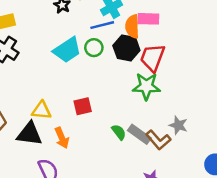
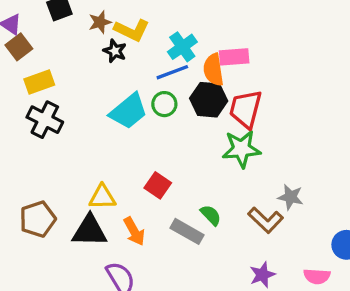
red square: (83, 106) -> (158, 185), turned -36
gray rectangle: (139, 134) -> (187, 231), moved

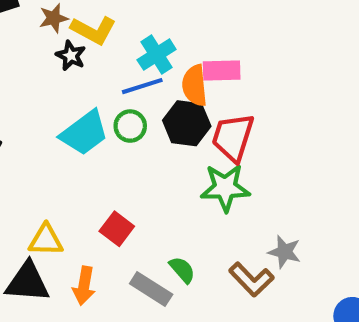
orange arrow: (134, 231) -> (84, 286), turned 36

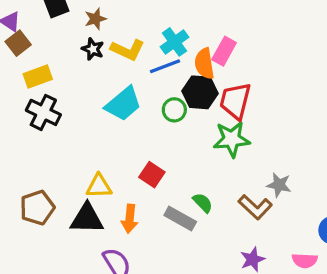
yellow L-shape: (93, 30) -> (128, 50), moved
black star: (71, 56) -> (93, 49), moved
pink rectangle: (222, 70) -> (224, 51), turned -56
green circle: (130, 126) -> (174, 110), moved

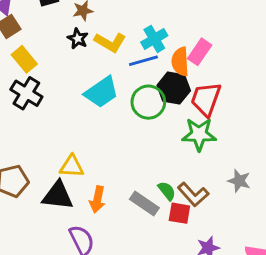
yellow rectangle: (38, 77) -> (24, 59), turned 65
green circle: (174, 110) -> (148, 102), size x1.5
red square: (152, 175) -> (179, 213), moved, turned -30
brown L-shape: (255, 207) -> (193, 194), moved

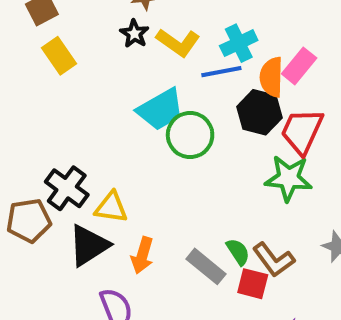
black cross: (26, 93) -> (67, 188), moved
green circle: (148, 102) -> (190, 135), moved
black triangle: (58, 196) -> (89, 245), turned -44

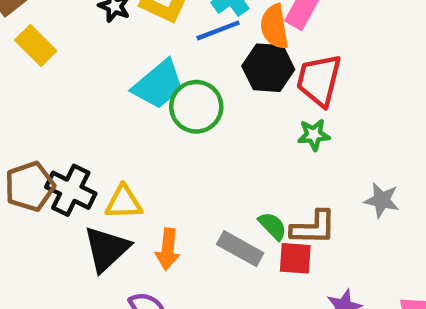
green star: (289, 178) -> (314, 135), size x0.6
brown pentagon: (29, 221) -> (30, 186), moved
brown L-shape: (274, 260) -> (313, 228), turned -42

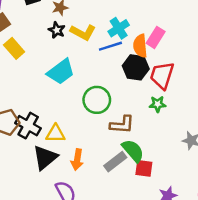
cyan trapezoid: (158, 84) -> (61, 72), moved
green circle: (196, 107) -> (97, 100), moved
green semicircle: (273, 226) -> (133, 151), size x1.5
brown L-shape: (313, 228) -> (122, 125), moved
gray rectangle: (240, 249) -> (115, 162), turned -70

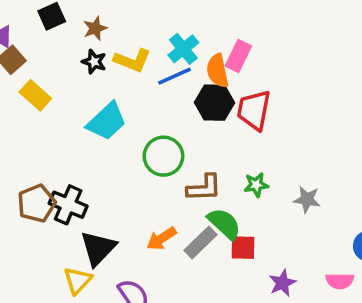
green star: (157, 104) -> (256, 185), moved
yellow triangle: (55, 134) -> (78, 280), moved, turned -42
orange arrow: (77, 160) -> (162, 239), moved, turned 54

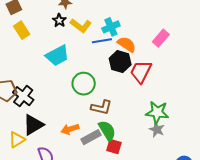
pink rectangle: (238, 56) -> (161, 38), moved
orange semicircle: (218, 71) -> (127, 44), turned 120
green star: (256, 185) -> (157, 112), moved, size x1.6

